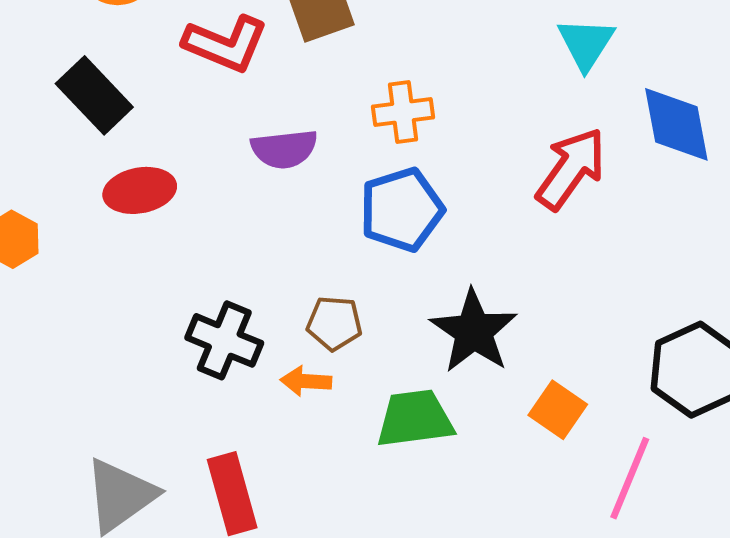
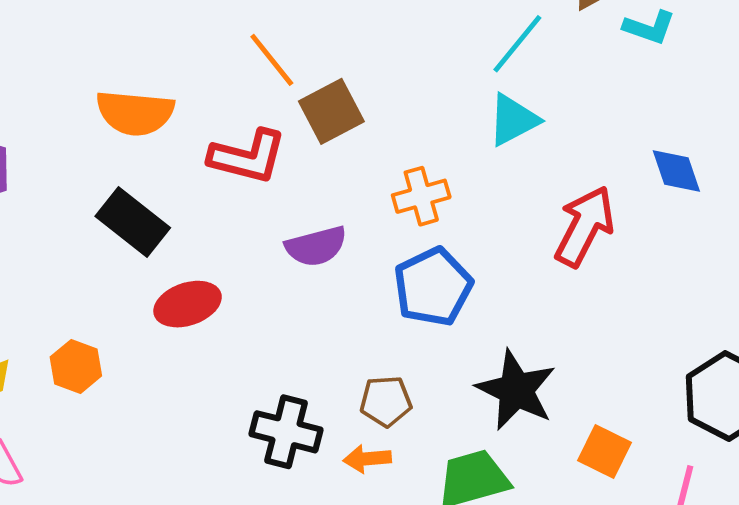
cyan triangle: (586, 43) -> (513, 120), moved, turned 38
blue diamond: (676, 124) -> (676, 171), size x0.7

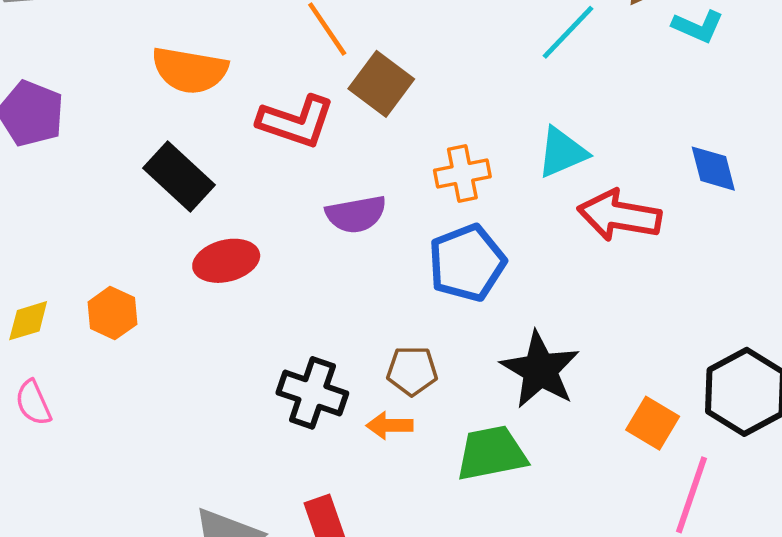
brown square: (331, 111) -> (381, 84), turned -30
cyan triangle: (513, 120) -> (562, 152), moved
red arrow: (584, 226) -> (619, 215), turned -112
orange square: (604, 452) -> (653, 423), moved

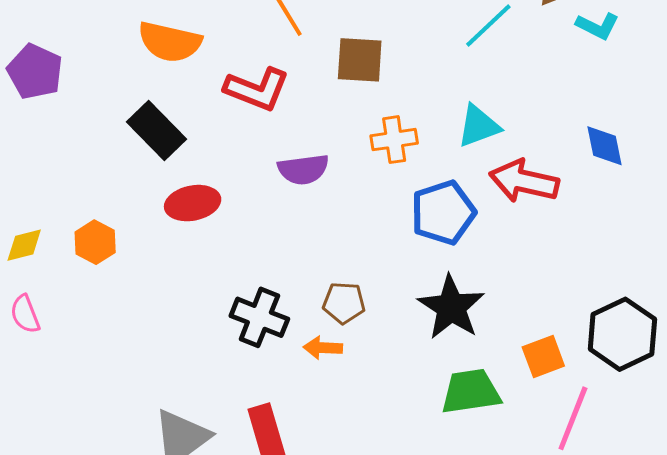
brown square: (381, 84) -> (360, 60), moved, turned -36
blue pentagon: (467, 263) -> (443, 213), moved
orange square: (653, 423) -> (543, 356), turned 36
green trapezoid: (491, 453) -> (471, 392), moved

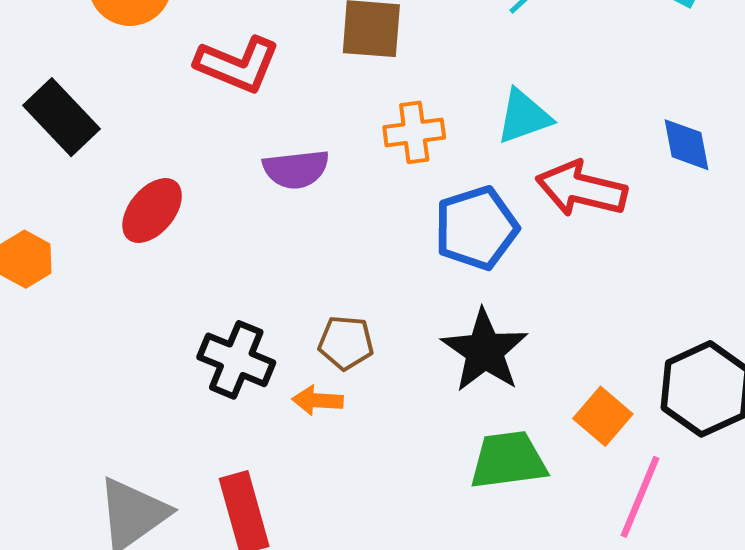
black rectangle: (157, 130) -> (62, 117), moved
red ellipse: (193, 203) -> (152, 211), turned -40
orange square: (543, 356) -> (603, 416), turned -30

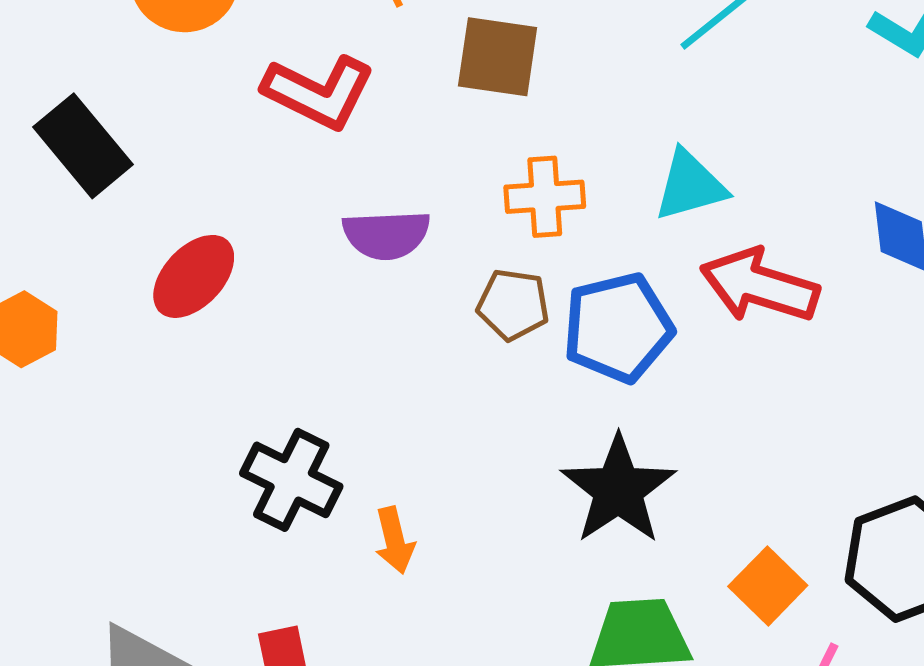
brown pentagon: (346, 343) -> (513, 305), moved
orange arrow: (318, 400) -> (395, 540), turned -111

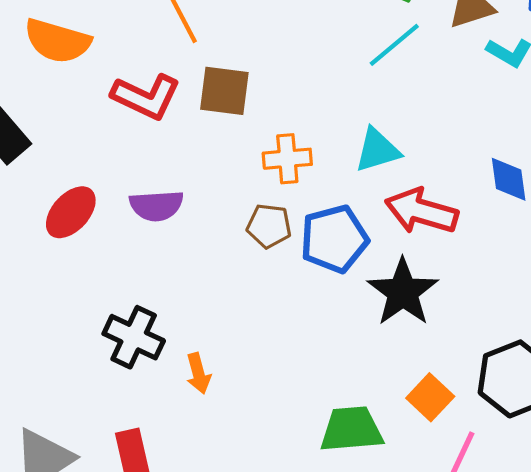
brown square: (498, 57) -> (224, 91), moved
purple semicircle: (386, 235) -> (156, 206), moved
black star: (618, 490) -> (403, 292), moved

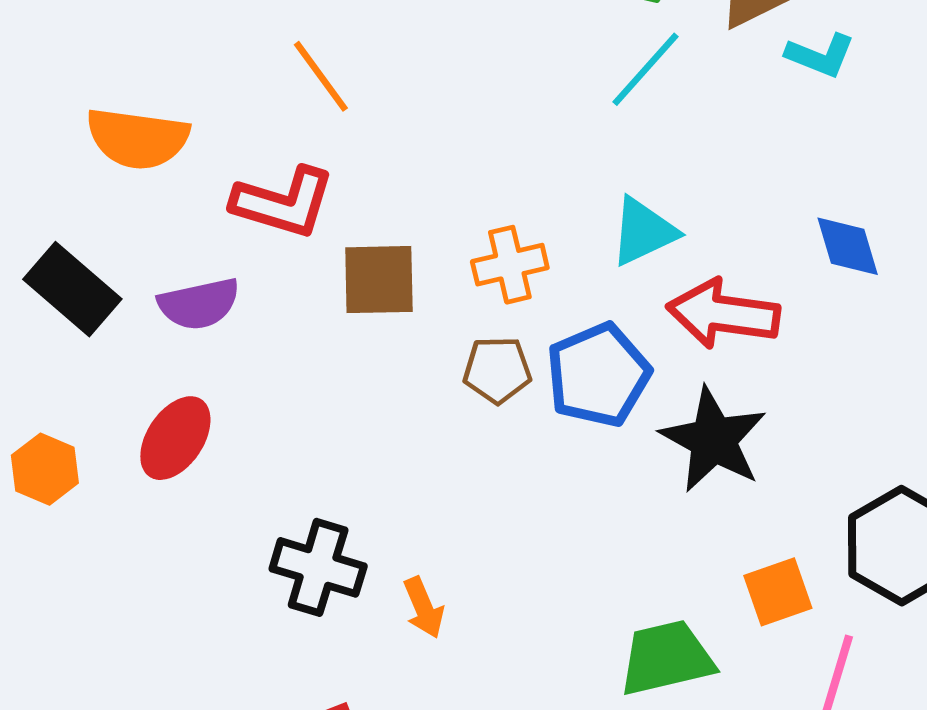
brown square: (224, 91) -> (379, 280), moved
purple semicircle: (156, 206) -> (199, 304), moved
red ellipse: (71, 212) -> (175, 438), moved
orange square: (430, 397) -> (778, 592), turned 36

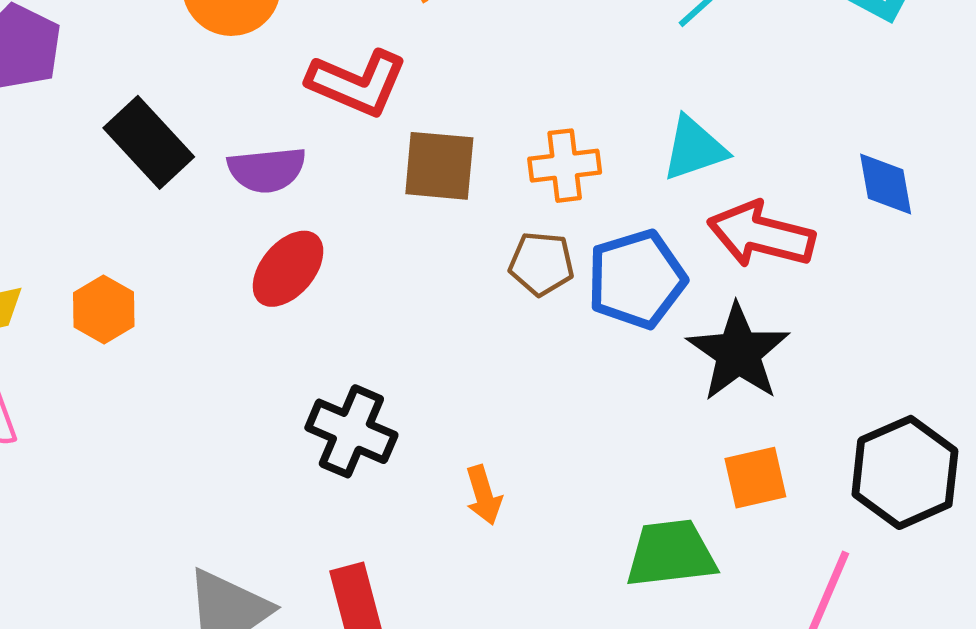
red ellipse: (175, 438) -> (288, 269), moved
orange square: (778, 592) -> (755, 478), moved
orange arrow: (424, 608) -> (484, 495), moved

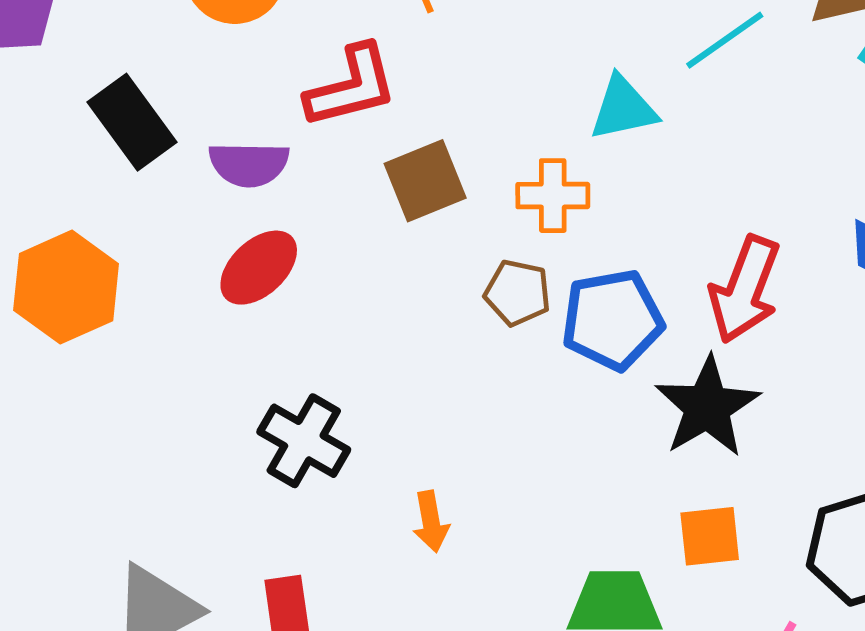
red L-shape: (357, 83) -> (351, 87), turned -44
cyan triangle: (694, 148) -> (623, 108), moved
brown square: (439, 166) -> (425, 181), turned -34
red arrow: (761, 235) -> (745, 289), turned -90
orange hexagon: (104, 309) -> (66, 287), size x1.6

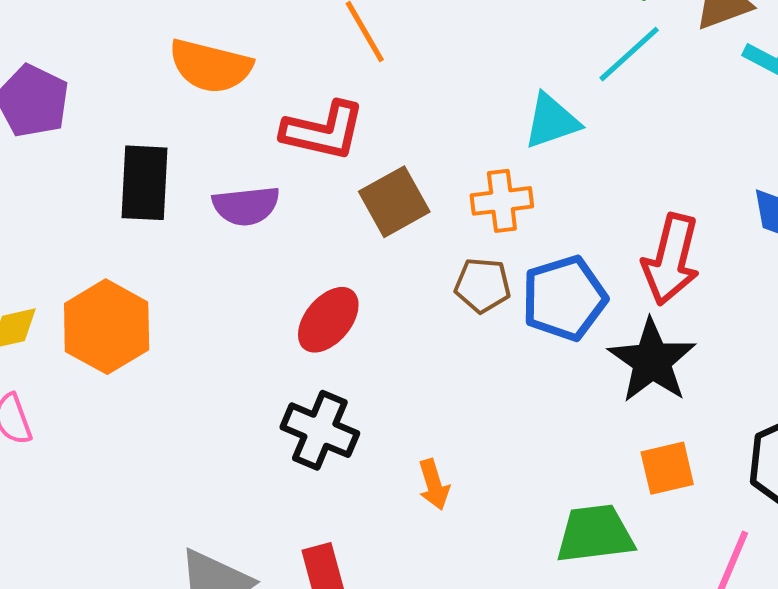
red L-shape: (351, 87) -> (323, 131), turned 34
black rectangle: (132, 122) -> (144, 183), turned 46
red ellipse: (259, 268) -> (328, 320), moved

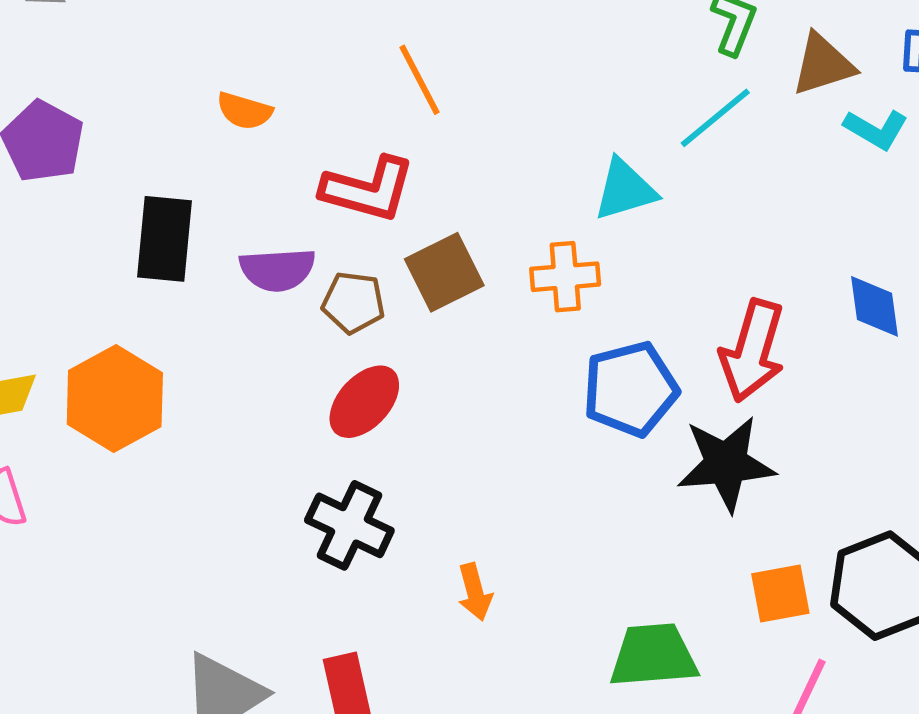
orange semicircle: (210, 66) -> (244, 111), size x0.6
brown pentagon: (483, 285) -> (353, 303), moved
black star: (652, 361) -> (726, 464), turned 30
orange square: (667, 468) -> (780, 594), moved

